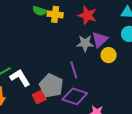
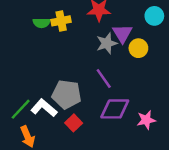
gray pentagon: (51, 86) -> (67, 94), moved

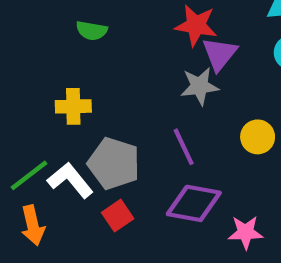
yellow cross: (61, 21) -> (73, 106), moved
purple triangle: (122, 33) -> (220, 54), moved
yellow circle: (138, 48) -> (258, 137), moved

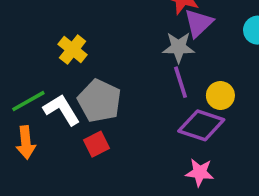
yellow cross: (73, 106) -> (73, 49), turned 32
purple line: (184, 147) -> (181, 82), moved
purple diamond: (194, 203) -> (201, 125), moved

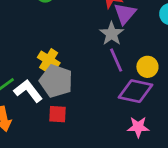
gray star: (179, 47) -> (112, 34), turned -30
yellow cross: (73, 49) -> (49, 60), moved
red square: (97, 144) -> (58, 114), turned 36

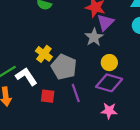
purple line: (116, 60) -> (76, 93), moved
yellow circle: (147, 67) -> (109, 63), moved
gray pentagon: (56, 81) -> (64, 67), moved

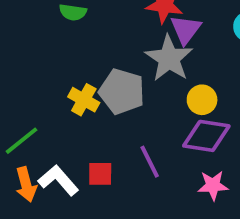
gray star: (94, 37) -> (169, 58), size x1.4
gray pentagon: (64, 67) -> (122, 91), moved
white L-shape: (26, 76) -> (58, 180), moved

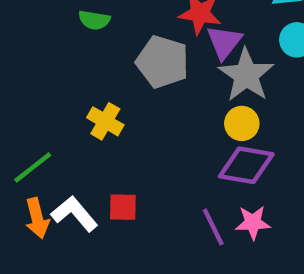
gray star: (169, 58) -> (246, 75), moved
gray pentagon: (122, 91) -> (163, 62), moved
purple line: (150, 162) -> (213, 227), moved

